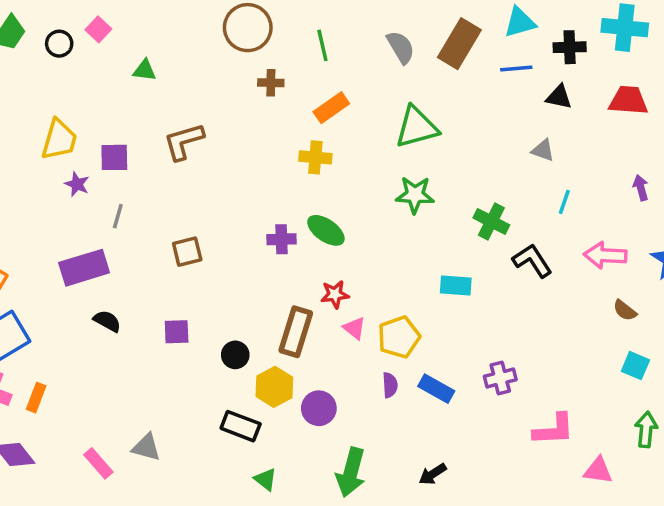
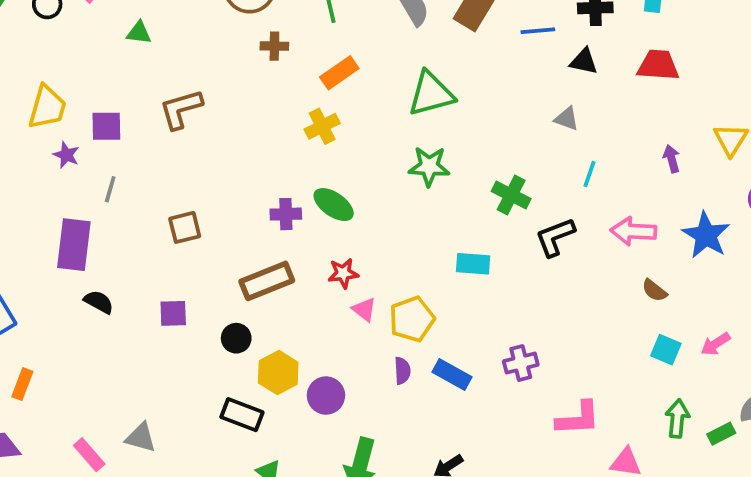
yellow cross: (315, 157) -> (322, 126), turned -32
black L-shape: (532, 261) -> (555, 237), turned -78
purple rectangle: (84, 268) -> (74, 245), turned -66
brown rectangle: (296, 332) -> (267, 281), moved, turned 51

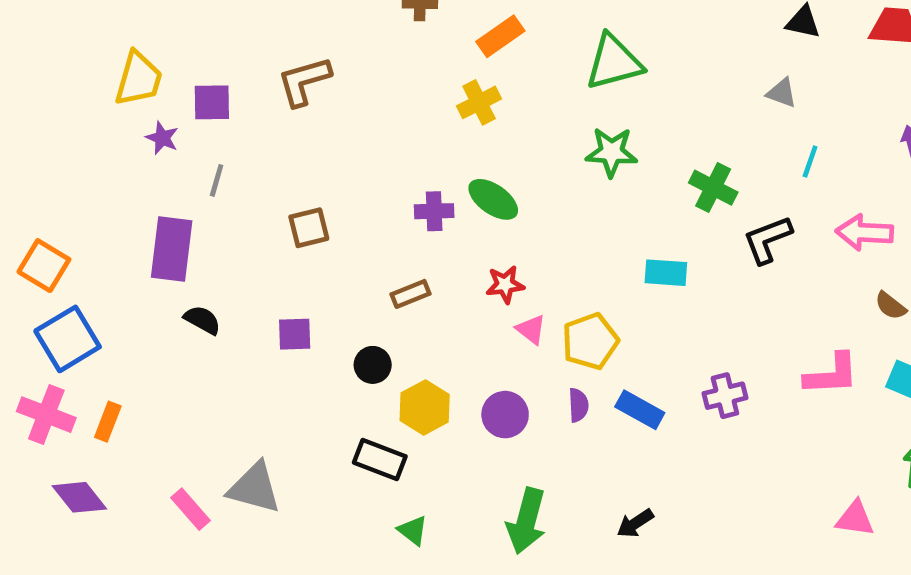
brown rectangle: (267, 281) -> (410, 294), size x0.6
purple circle: (326, 396) -> (505, 415), moved
pink L-shape: (578, 418) -> (831, 374), moved
gray triangle: (141, 438) -> (254, 488), size x1.4

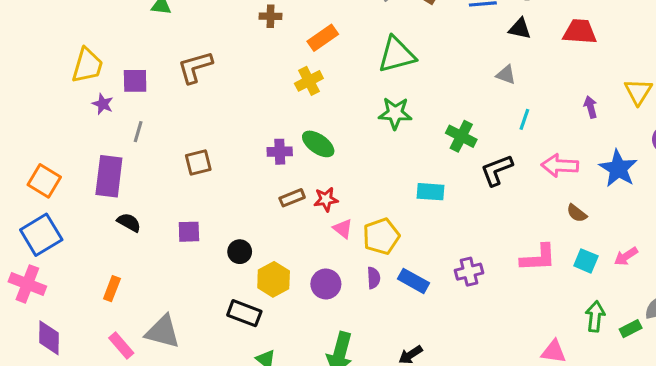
orange square: (44, 266) -> (44, 181), moved
brown rectangle: (410, 294) -> (292, 198), moved
orange rectangle: (108, 422) -> (112, 289), moved
purple diamond: (79, 497) -> (49, 338), turned 39

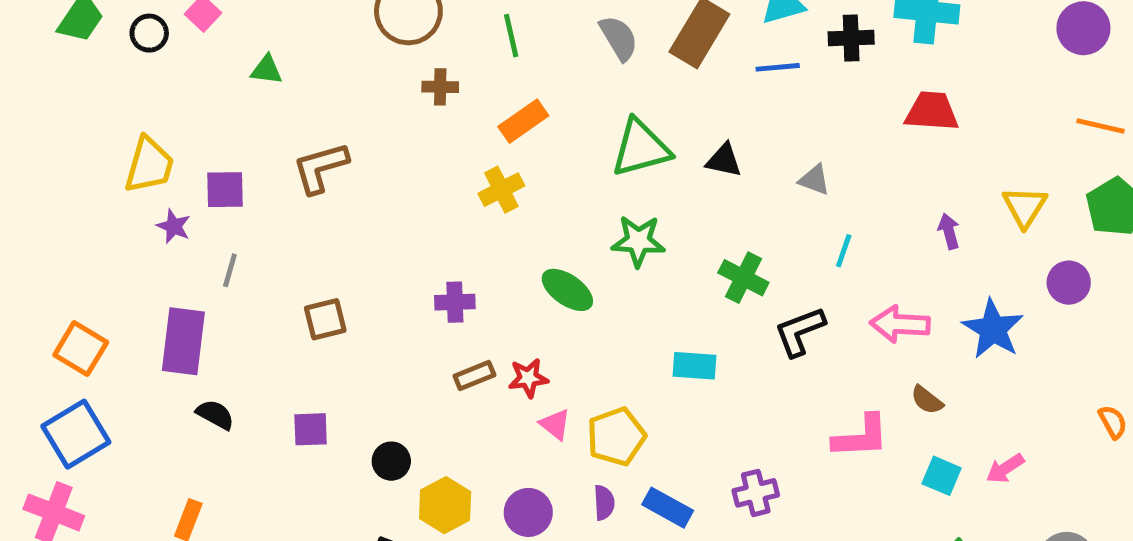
black triangle: (520, 29) -> (724, 160), moved
green ellipse: (318, 144) -> (567, 290), moved
pink L-shape: (538, 258) -> (861, 437), moved

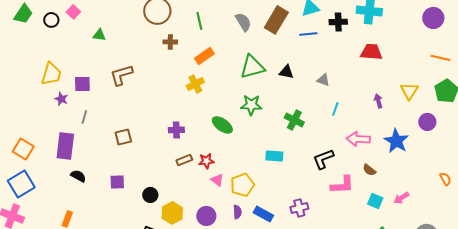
black L-shape: (800, 331) -> (323, 159), moved

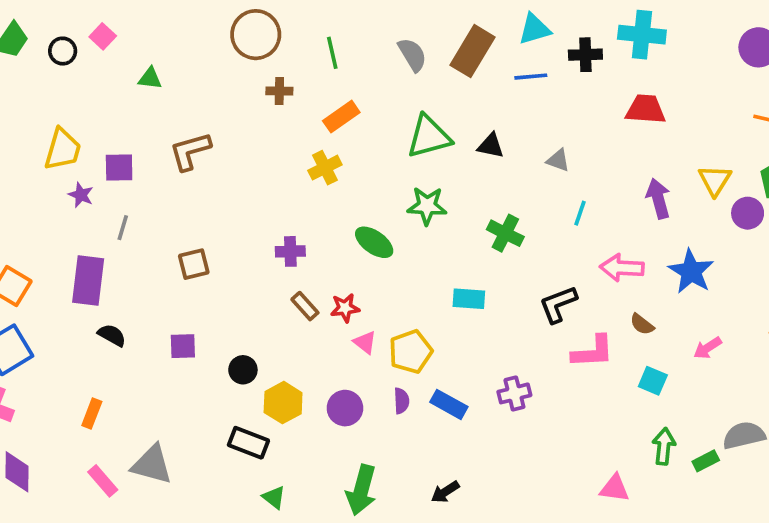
purple arrow: (378, 101) -> (658, 199), size x1.5
purple circle: (427, 122) -> (748, 213), moved
brown rectangle: (184, 160) -> (305, 306), turned 70
pink arrow: (401, 198) -> (708, 348), moved

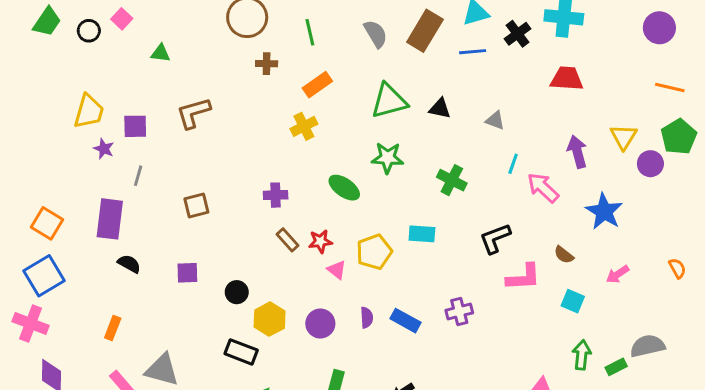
black cross: (585, 55) -> (517, 34), turned -35
pink arrow: (622, 268) -> (543, 188), moved, turned 40
yellow pentagon: (411, 352) -> (374, 252), moved

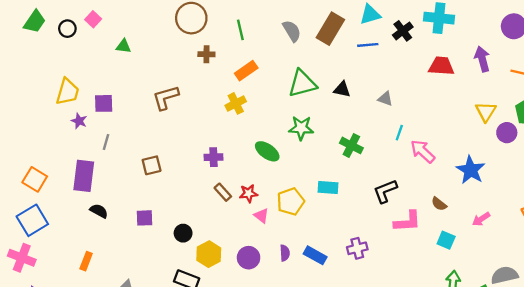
brown L-shape: (193, 113) -> (166, 98), moved
purple arrow: (577, 152) -> (482, 59), moved

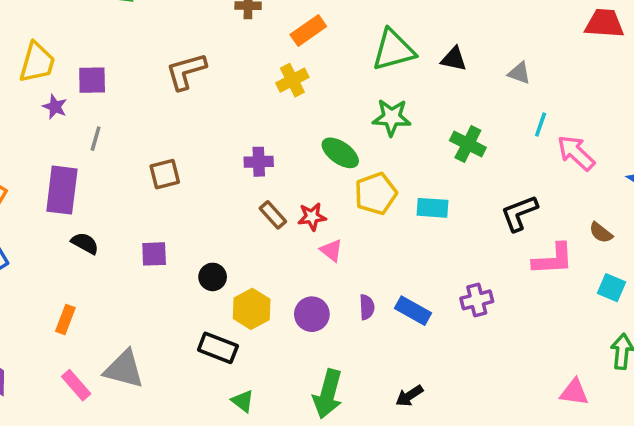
yellow pentagon: (291, 202) -> (376, 194), moved

